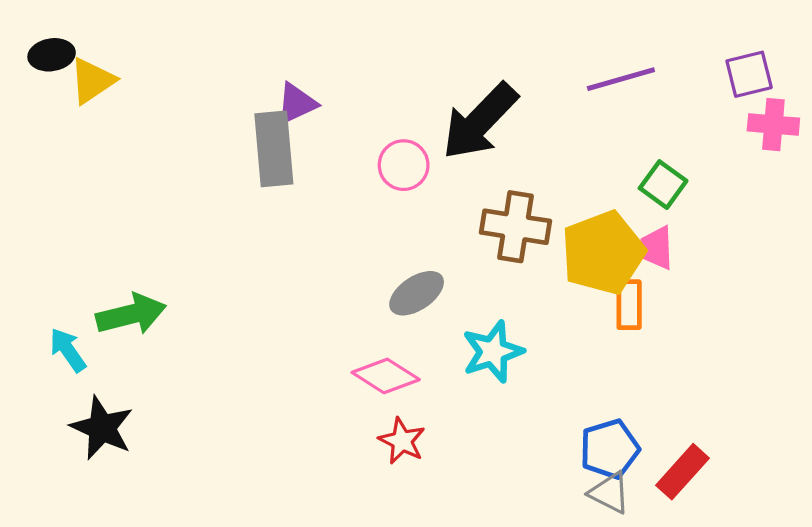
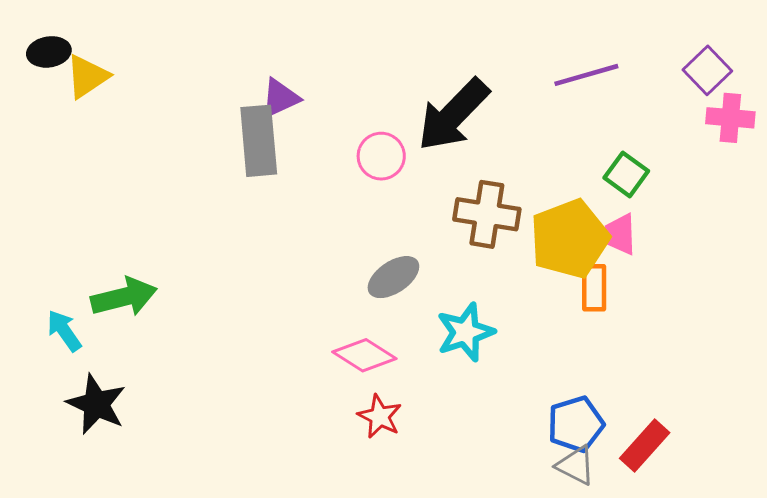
purple square: (749, 74) -> (707, 70), turned -30

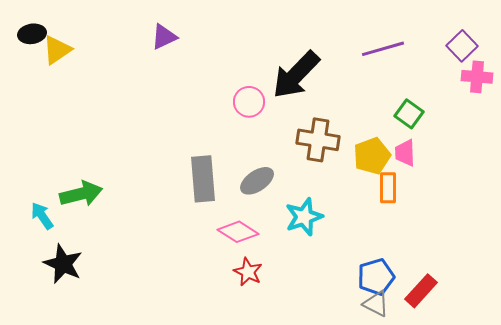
purple triangle: (280, 98) -> (164, 37), moved
gray rectangle: (259, 141) -> (203, 179), moved
yellow pentagon: (570, 239) -> (372, 156), size x0.7

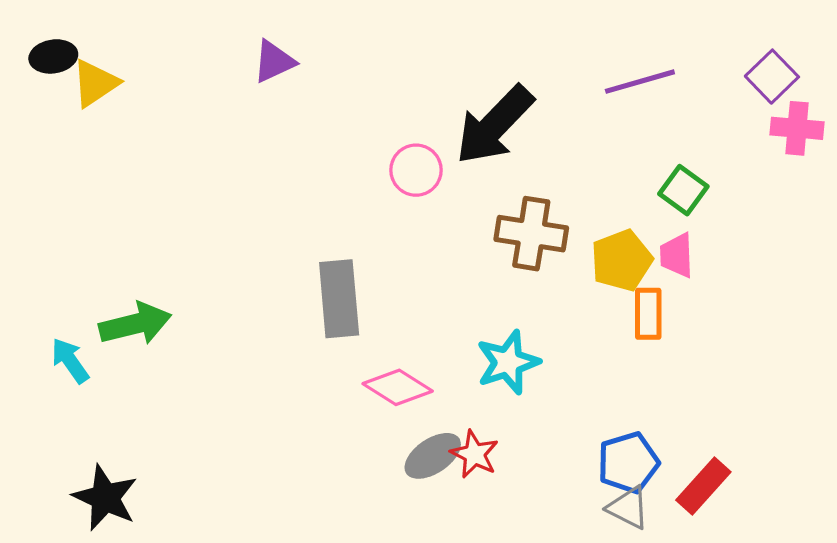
gray ellipse: (257, 181) -> (433, 456), moved
black star: (63, 264) -> (105, 498), moved
red star: (248, 272) -> (474, 454), moved

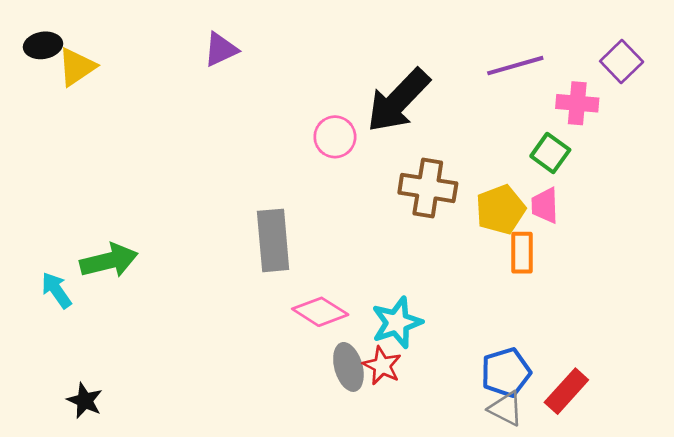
pink cross: (797, 128) -> (577, 103), moved
cyan star: (508, 362) -> (397, 323), moved
gray ellipse: (433, 456) -> (348, 367), turned -72
black star: (105, 498) -> (85, 401), size x0.7

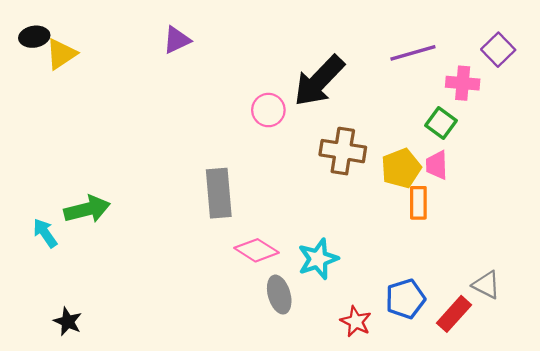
red star: (382, 366) -> (356, 322), moved
gray triangle: (506, 409) -> (486, 285), moved

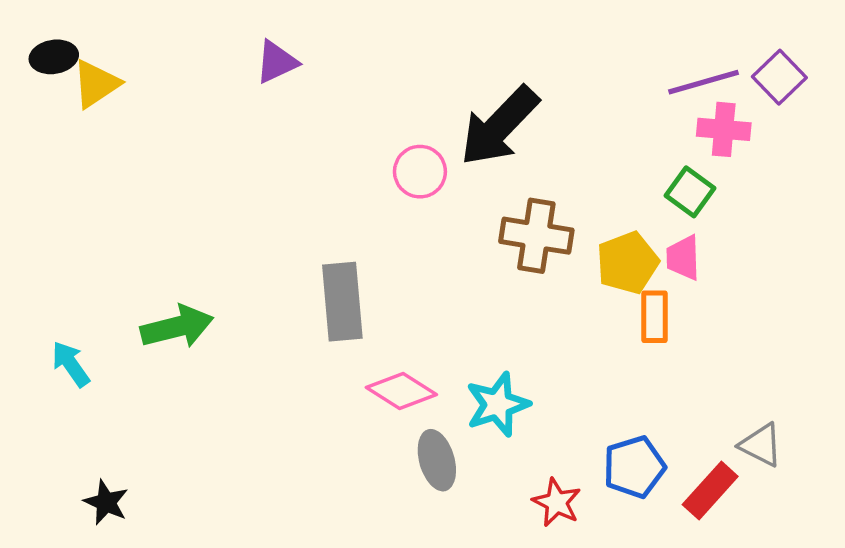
purple line: (413, 53) -> (703, 82), moved
green arrow: (87, 209) -> (177, 327), moved

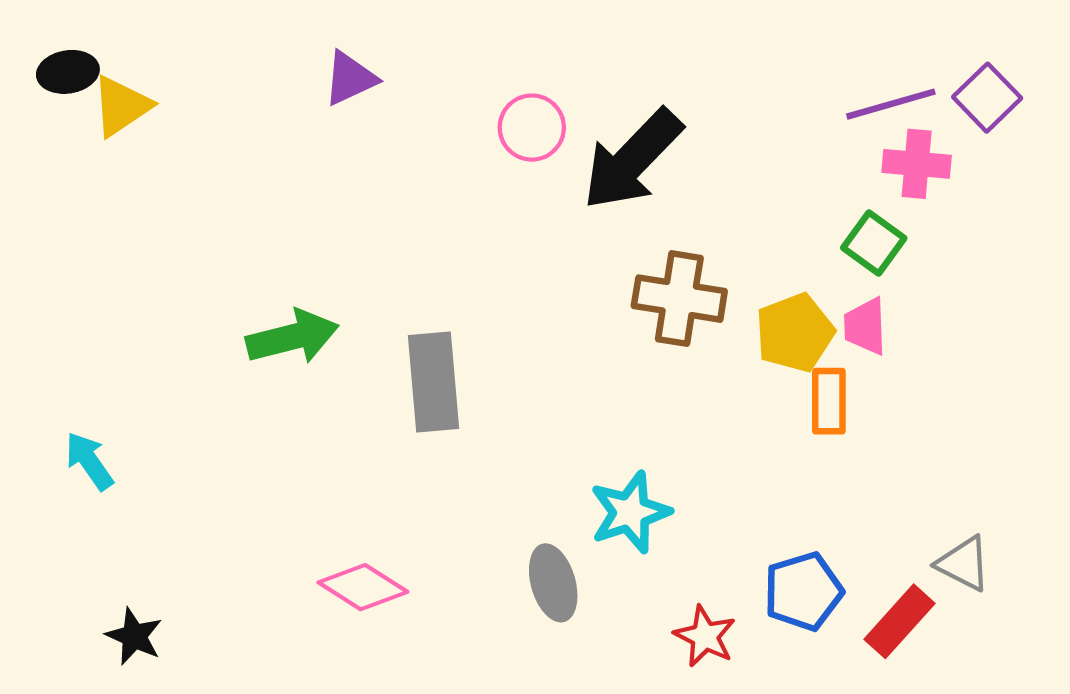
pink circle: (420, 172) -> (532, 128), moved
green arrow: (177, 327) -> (292, 337), moved
pink diamond: (401, 391) -> (363, 587), moved

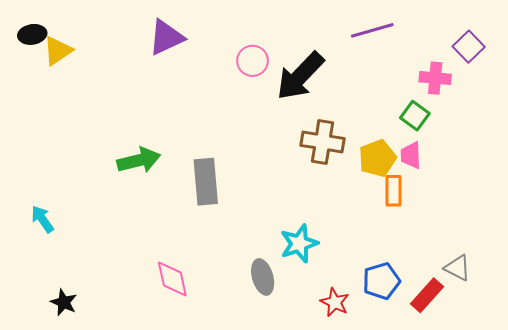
purple triangle: (350, 78) -> (166, 37), size x1.4
purple line: (891, 104) -> (372, 30), moved
pink diamond: (363, 587) -> (172, 279), turned 45

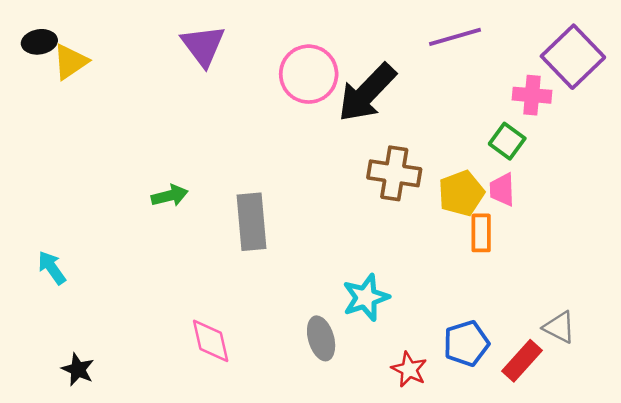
purple triangle: (166, 37) -> (203, 46), turned -42
purple square: (469, 47) -> (573, 57), size x1.6
pink circle: (252, 61) -> (309, 74), size x1.5
green arrow: (139, 160) -> (170, 196), size x0.7

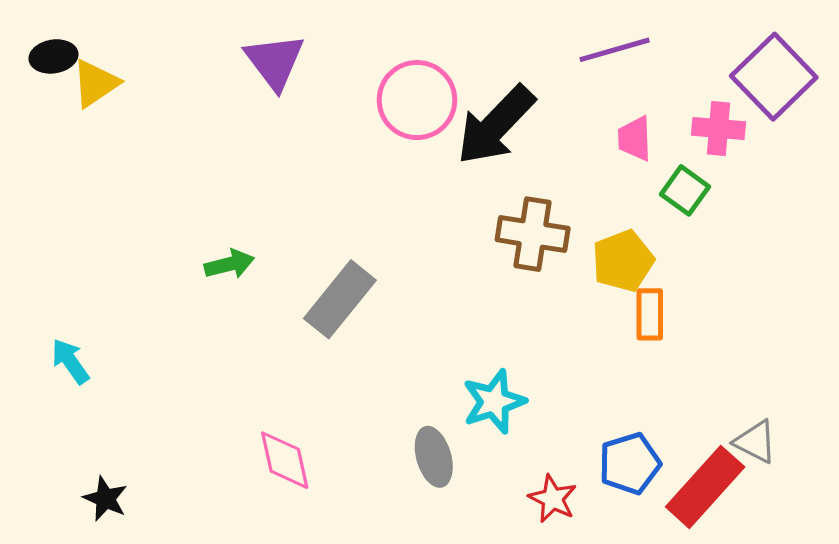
pink trapezoid: (502, 190) -> (635, 139), moved
gray rectangle: (252, 222) -> (340, 299), turned 44
red rectangle: (522, 361) -> (705, 487), size x1.4

